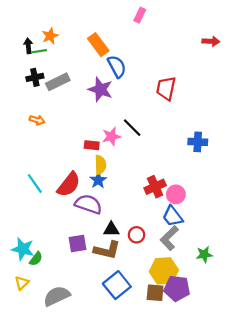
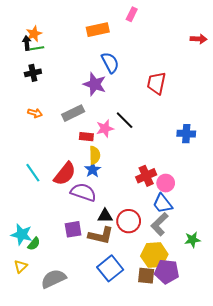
orange star: (50, 36) -> (34, 34), moved
orange rectangle: (98, 45) -> (98, 30), moved, turned -65
gray rectangle: (58, 82) -> (73, 113), moved
red circle: (137, 235) -> (129, 221), size x1.5

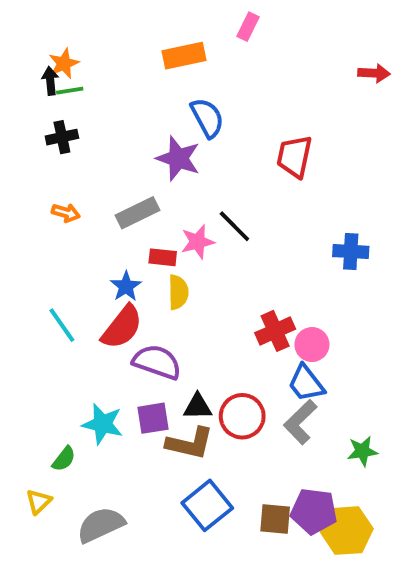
blue star: (93, 170) -> (126, 286), moved
purple square: (73, 229) -> (153, 418), moved
cyan star: (22, 234) -> (103, 424), moved
yellow hexagon: (154, 255) -> (347, 531), moved

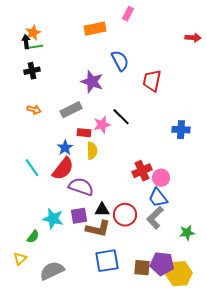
blue semicircle: (207, 118) -> (120, 61), moved
blue square: (207, 505) -> (107, 261), turned 30

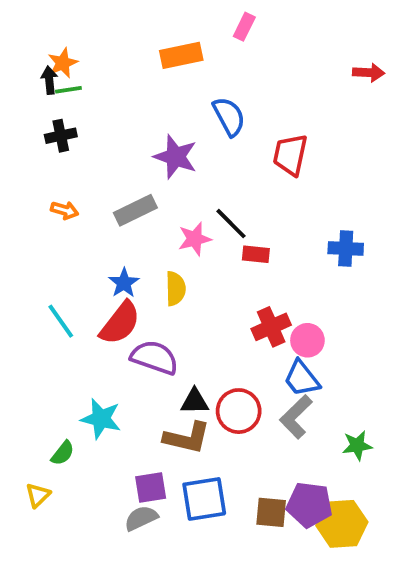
red rectangle: (84, 133) -> (256, 254), moved
purple square: (79, 216) -> (151, 487), moved
gray semicircle: (52, 271) -> (141, 518), moved, size x0.7

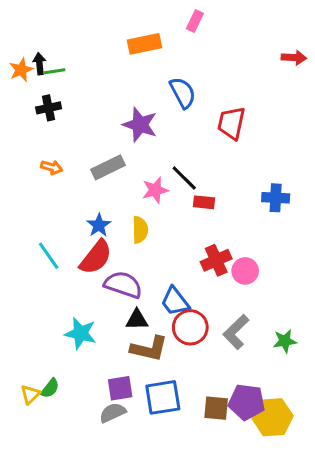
orange star: (63, 63) -> (21, 70), moved
blue trapezoid: (302, 379) -> (175, 301), moved
black triangle: (195, 401) -> (137, 320), moved
green star: (357, 445) -> (285, 341), moved
green semicircle: (63, 453) -> (50, 388), moved

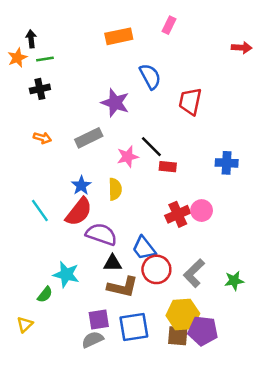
pink rectangle: (195, 21) -> (169, 25), moved
black arrow: (39, 64) -> (31, 39), moved
pink circle: (245, 271) -> (202, 211), moved
green semicircle: (50, 388) -> (45, 294), moved
yellow hexagon: (273, 417) -> (183, 315), moved

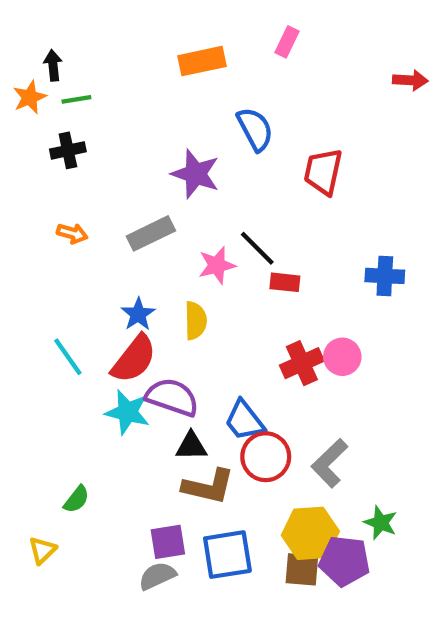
cyan star: (66, 274) -> (127, 412), moved
green star: (234, 281) -> (381, 523), moved, turned 30

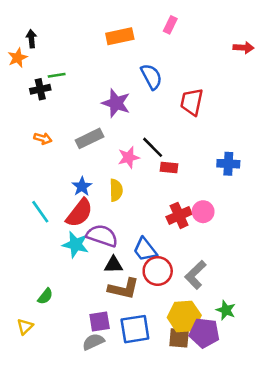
green line: (76, 99) -> (57, 75), moved

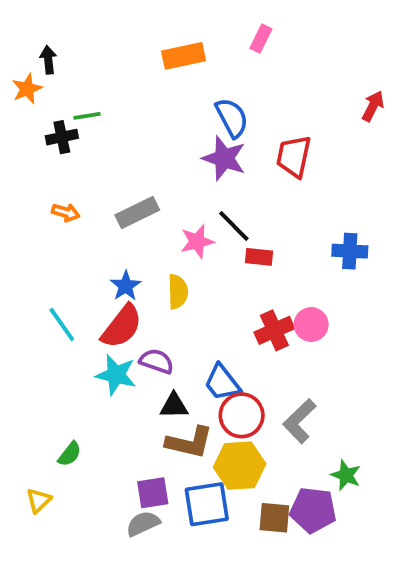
red arrow: (243, 48) -> (373, 106), moved, turned -66
purple star: (116, 103) -> (224, 158), moved
purple semicircle: (102, 236) -> (157, 361), size x0.7
yellow hexagon: (184, 316) -> (240, 466), moved

